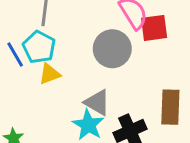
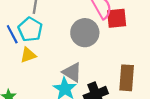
yellow triangle: (49, 74) -> (28, 55), moved

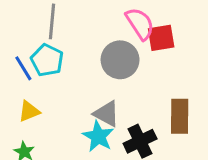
yellow triangle: (28, 55) -> (29, 111), moved

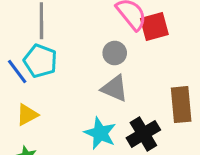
gray circle: (120, 60) -> (115, 53), size x0.6
gray triangle: (107, 114) -> (115, 88), moved

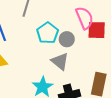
cyan pentagon: (40, 61) -> (48, 33), moved

